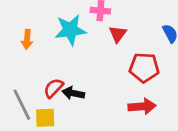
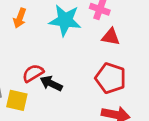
red triangle: (118, 34) -> (111, 37), turned 48
red pentagon: (144, 68) -> (111, 78), moved

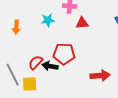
cyan star: (65, 20) -> (48, 20), size x0.6
red pentagon: (111, 78) -> (64, 54), moved

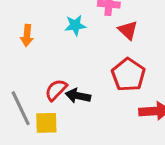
red triangle: (82, 23) -> (128, 30), turned 48
red pentagon: (64, 54) -> (128, 75), moved, turned 30

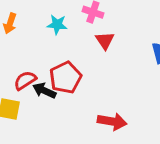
red pentagon: (128, 75) -> (65, 78), moved

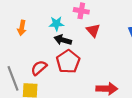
black arrow: (44, 91) -> (63, 40), moved

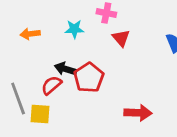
orange arrow: (22, 28) -> (30, 34), turned 72
black arrow: (63, 40) -> (65, 69), moved

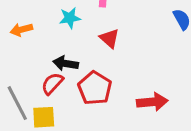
red triangle: (121, 38) -> (109, 38), moved
red pentagon: (89, 78) -> (95, 88), moved

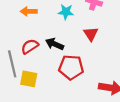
red semicircle: (52, 84) -> (30, 46), moved
red pentagon: (95, 88) -> (71, 67), turned 30

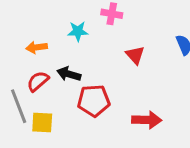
orange arrow: (29, 11) -> (37, 47), moved
red triangle: (91, 34) -> (135, 55), moved

